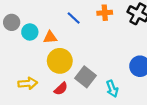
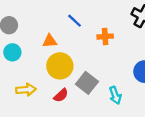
orange cross: (105, 13) -> (105, 37), moved
cyan circle: (30, 32) -> (12, 52), moved

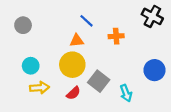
orange triangle: (50, 41) -> (77, 41), moved
cyan circle: (12, 52) -> (31, 66), moved

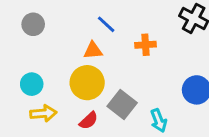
gray circle: (23, 25) -> (33, 24), moved

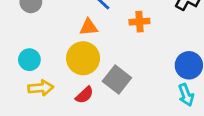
cyan arrow: (159, 121) -> (186, 95), moved

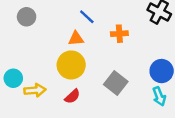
cyan circle: (29, 60) -> (13, 78), moved
gray square: (117, 79) -> (116, 83), moved

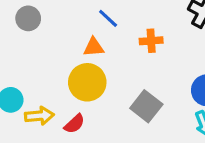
red semicircle: (72, 96) -> (74, 124), moved

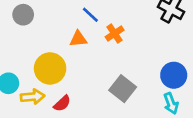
orange cross: (151, 41) -> (115, 34), moved, turned -30
yellow circle: (87, 82) -> (50, 68), moved

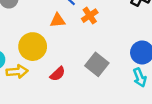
red semicircle: (62, 103) -> (58, 74), moved

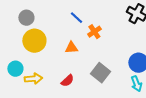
orange triangle: (58, 20) -> (71, 48), moved
yellow circle: (33, 47) -> (34, 41), moved

